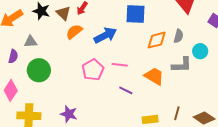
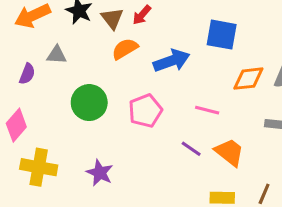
pink line: (120, 65) -> (207, 110), moved
green circle: (39, 70) -> (89, 103), moved
orange trapezoid: (154, 76) -> (229, 152), moved

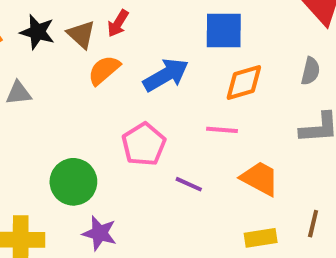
orange diamond: (248, 79) -> (244, 82), moved
green circle: (89, 103) -> (73, 182), moved
purple line: (191, 149) -> (189, 184), moved

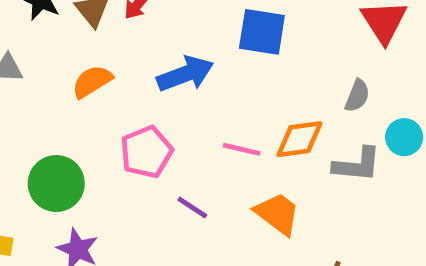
orange semicircle: (104, 70) -> (92, 82), moved
orange diamond: (244, 82) -> (299, 139), moved

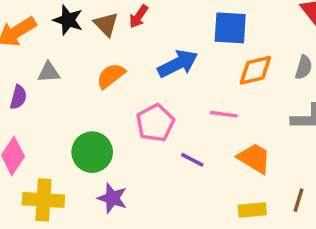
orange diamond: (299, 139) -> (255, 70), moved

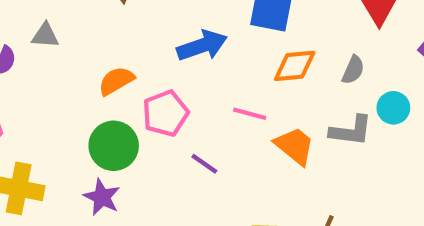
orange semicircle: (111, 76) -> (116, 81), moved
green circle: (92, 152) -> (114, 146), moved
orange trapezoid: (254, 158) -> (295, 146), moved

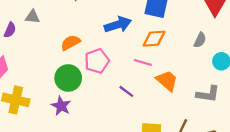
orange diamond: (295, 66) -> (154, 39), moved
gray L-shape: (351, 131) -> (208, 94), moved
purple line: (204, 164) -> (126, 91), moved

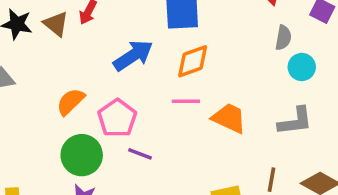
gray semicircle: (200, 40) -> (283, 38), moved
purple line: (126, 91) -> (140, 154), moved

